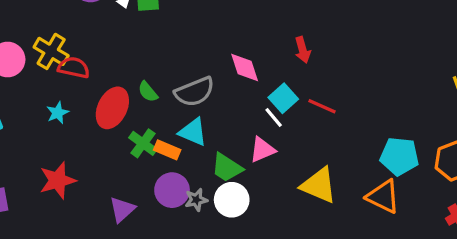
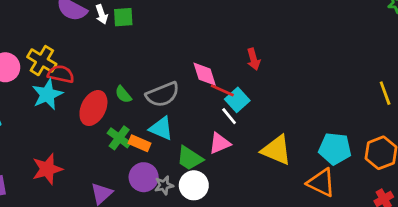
red line: (322, 106) -> (222, 90), moved
cyan star: (58, 113) -> (47, 94), moved, size x1.6
yellow triangle: (319, 185) -> (277, 150), moved

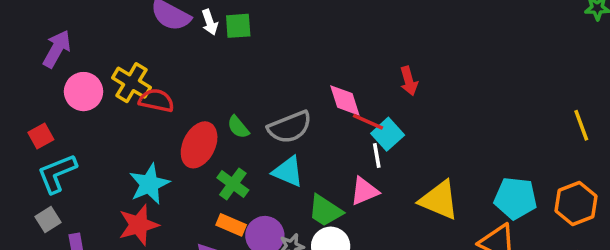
cyan star: (47, 94) -> (149, 184), moved
white line: (229, 116) -> (377, 156), turned 30
orange rectangle: (140, 143) -> (231, 225), moved

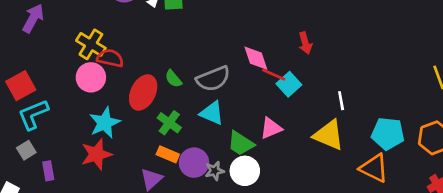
pink circle: (84, 92) -> (91, 77), moved
red square: (41, 136) -> (21, 86), size x1.5
white line: (377, 156) -> (341, 101), moved

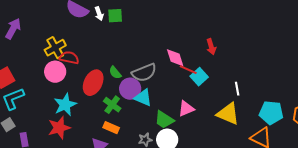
yellow cross: (91, 44) -> (55, 48), turned 30
purple circle: (194, 163) -> (130, 89), moved

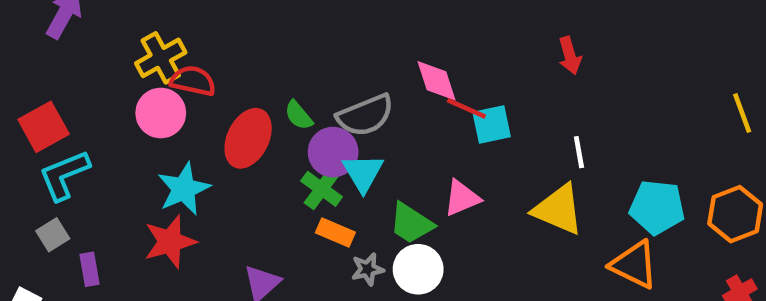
red arrow: (211, 47) -> (570, 56), moved
cyan square: (199, 77) -> (492, 124), turned 30
cyan triangle: (143, 98) -> (363, 173), turned 36
green cross: (112, 105) -> (322, 189), moved
orange rectangle: (111, 128) -> (335, 232), moved

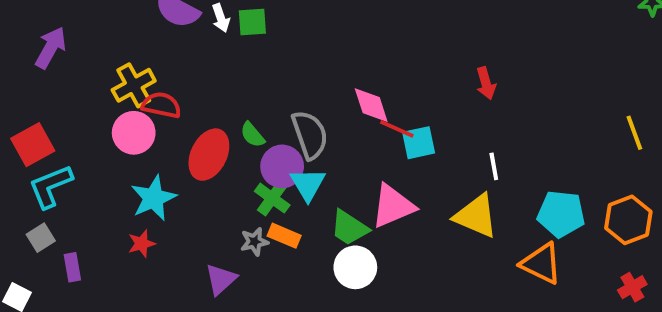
gray semicircle: (365, 115) -> (310, 135), turned -87
pink triangle: (462, 198) -> (393, 206), size x1.4
red star: (170, 242) -> (142, 244), size x0.6
gray star: (368, 269) -> (254, 242), moved

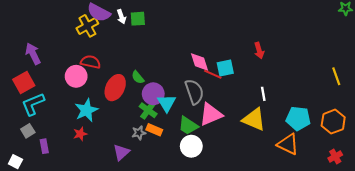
purple arrow: (51, 48) -> (33, 54), moved, turned -55
yellow cross: (134, 85) -> (87, 26), moved
gray semicircle: (310, 135) -> (194, 92), moved
cyan square: (419, 143) -> (225, 68), moved

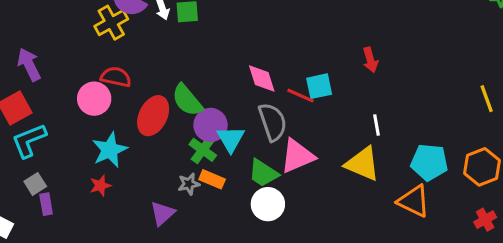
pink diamond: (199, 62) -> (262, 78), moved
green semicircle: (138, 77) -> (187, 100), size x1.6
gray square: (28, 131) -> (35, 184), moved

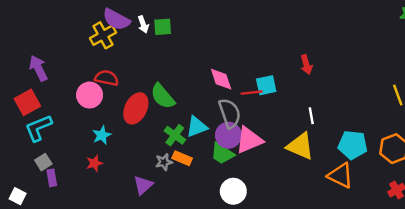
red line: (300, 96) -> (252, 93), turned -30
purple circle: (211, 125) -> (228, 135), moved
cyan triangle: (231, 139) -> (197, 127), turned 40
cyan star: (110, 150) -> (102, 135), size x0.7
white circle: (268, 204) -> (233, 191), moved

